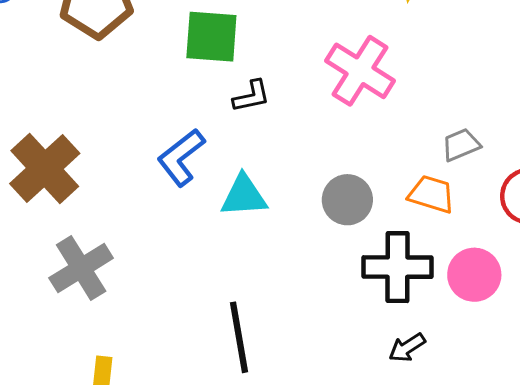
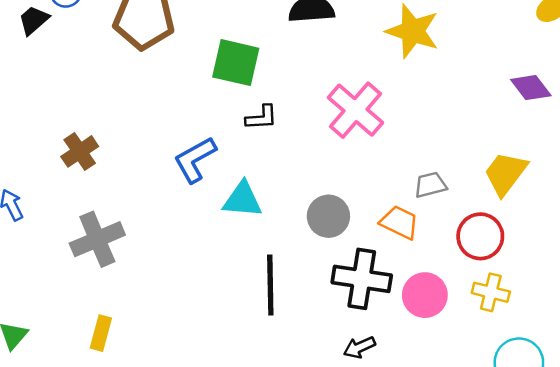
brown cross: (45, 168) -> (80, 151), size x0.6
black line: (239, 337) -> (270, 285), moved

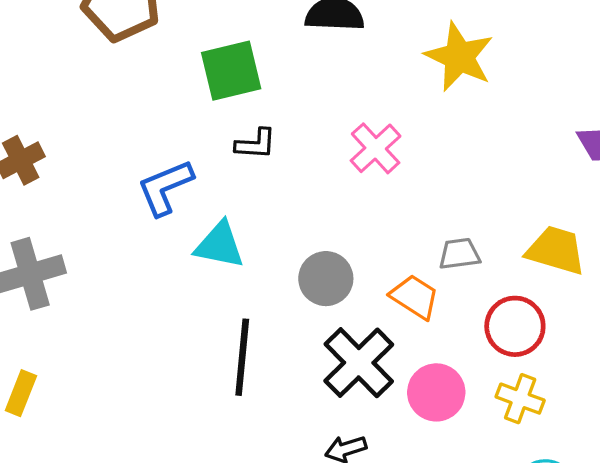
green square: (236, 63) -> (231, 71), turned -33
pink cross: (355, 110) -> (376, 148), size x0.7
yellow trapezoid: (505, 173) -> (556, 250), turned 63
black cross: (362, 279) -> (359, 363), turned 30

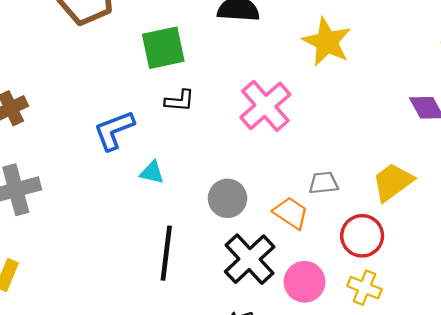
pink cross: (376, 148) -> (265, 106), size x1.4
cyan triangle: (220, 245) -> (152, 172), size x0.7
yellow trapezoid: (556, 250) -> (393, 182), turned -54

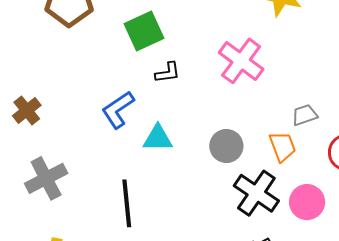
cyan triangle: (152, 172) -> (158, 138), size x1.4
orange trapezoid: (291, 213) -> (283, 146), turned 48
black line: (166, 253) -> (127, 203), moved

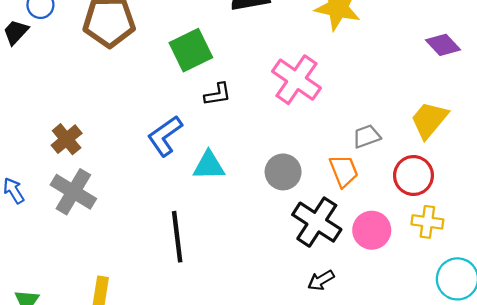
gray cross: (46, 178) -> (73, 192), moved, turned -30

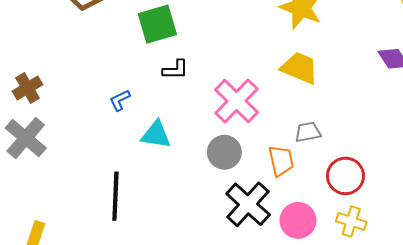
pink cross: (297, 80) -> (237, 101), moved
yellow trapezoid: (429, 120) -> (299, 68), moved, turned 63
blue L-shape: (165, 136) -> (120, 100), size x0.6

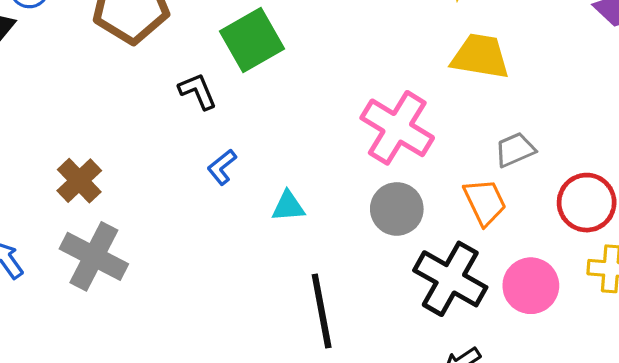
black L-shape: (175, 70) -> (198, 91), moved, turned -100
cyan triangle: (156, 135) -> (288, 206), size x0.7
black line: (115, 196) -> (322, 311), moved

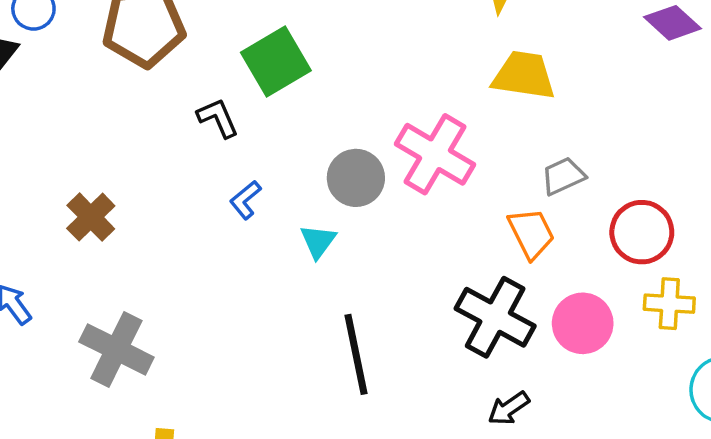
cyan triangle: (288, 206) -> (318, 241), turned -48
gray circle: (397, 209) -> (356, 178), moved
gray cross: (94, 256) -> (116, 349), moved

